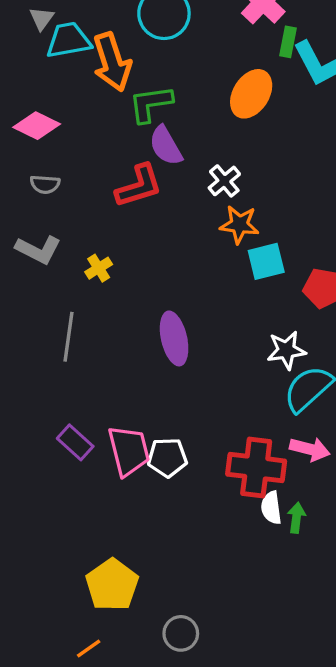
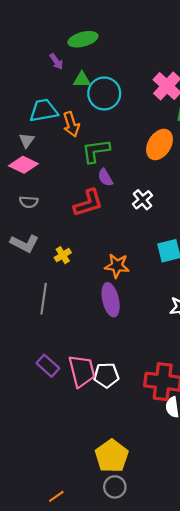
gray triangle: (42, 18) -> (27, 140), moved
orange arrow: (112, 62) -> (71, 124), size x0.7
purple semicircle: (166, 146) -> (105, 177), size x0.7
orange star: (239, 225) -> (117, 266), moved
yellow pentagon: (112, 585) -> (112, 456), moved

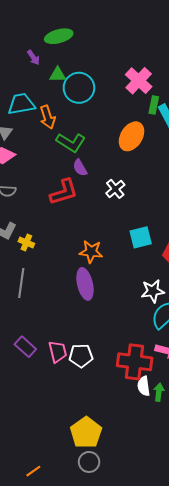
green L-shape: (96, 151) -> (71, 142), turned -140
yellow cross: (63, 255) -> (26, 243), moved, turned -35
pink trapezoid: (82, 371) -> (58, 352), size x0.7

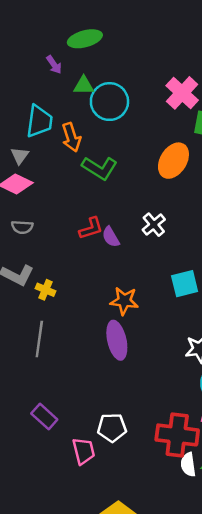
cyan trapezoid: (21, 104) -> (39, 121), turned 108
purple semicircle: (80, 168) -> (111, 237), moved
red L-shape: (64, 192) -> (91, 228), size x0.7
pink trapezoid: (58, 352) -> (84, 451), moved

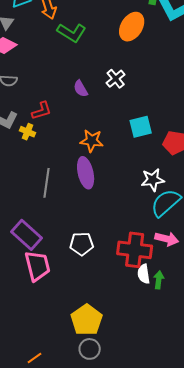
red L-shape: (91, 228) -> (42, 111), moved
gray line: (39, 339) -> (47, 183), moved
purple rectangle: (44, 417) -> (26, 235), size x1.4
pink trapezoid: (84, 451) -> (38, 266), moved, size x1.4

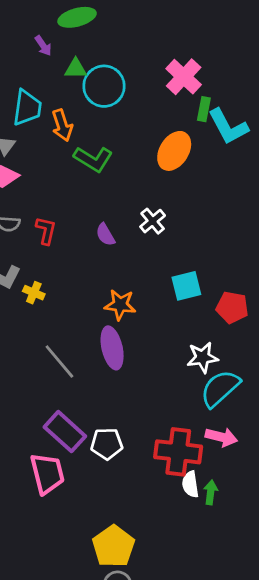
red L-shape: (42, 111) -> (46, 231), moved, turned -60
gray line: (47, 183) -> (59, 361), turned -48
purple rectangle: (26, 235) -> (65, 432), moved

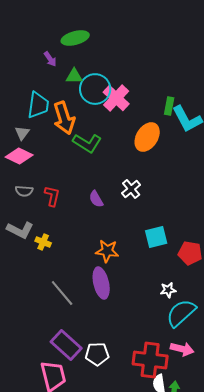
pink cross: (184, 77) -> (116, 98), moved
orange arrow: (62, 125) -> (64, 118), size x1.4
white star: (203, 357) -> (168, 290), size x0.7

